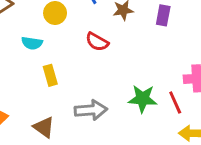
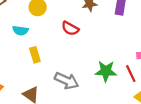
gray arrow: (91, 110) -> (67, 81), turned 30

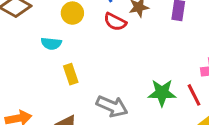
red semicircle: (70, 28) -> (115, 22), moved

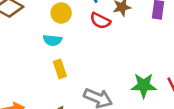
cyan semicircle: (51, 43) -> (52, 40), moved

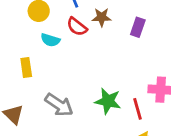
cyan semicircle: (52, 40) -> (50, 40), moved

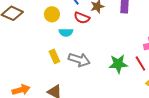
gray arrow: (59, 105) -> (79, 60), moved

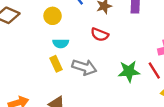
red semicircle: (82, 18) -> (100, 35), moved
cyan semicircle: (66, 32) -> (61, 43), moved

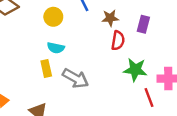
red semicircle: (100, 35) -> (118, 41), moved, turned -114
green star: (129, 71) -> (135, 70), moved

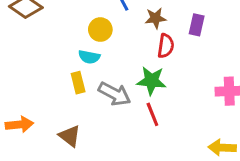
yellow circle: (53, 17) -> (100, 30), moved
green star: (135, 70) -> (151, 81), moved
red line: (149, 98) -> (152, 114), moved

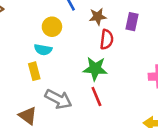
gray arrow: (115, 94) -> (58, 99), moved

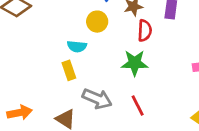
yellow circle: (52, 27) -> (97, 22), moved
red line: (96, 97) -> (138, 106), moved

